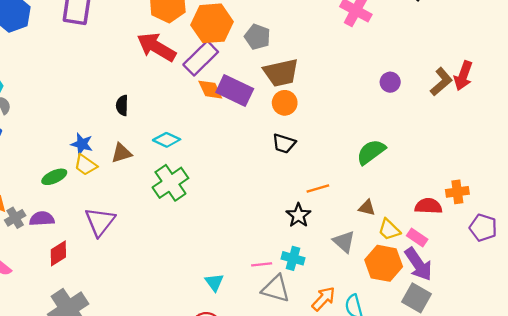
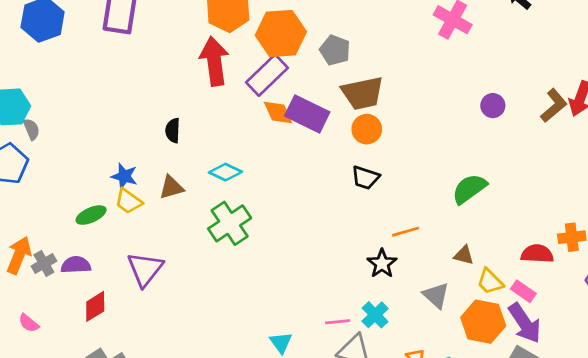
red arrow: (156, 47) -> (214, 61), turned 51
cyan cross: (293, 258) -> (375, 315), turned 30

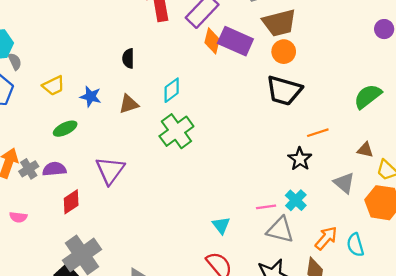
orange diamond: (278, 113) -> (212, 41), turned 40
cyan diamond: (225, 172) -> (172, 90), turned -60
black trapezoid: (365, 178) -> (284, 91), size x1.6
yellow trapezoid: (128, 201) -> (54, 86), moved, turned -60
pink semicircle: (29, 323) -> (18, 217), turned -30

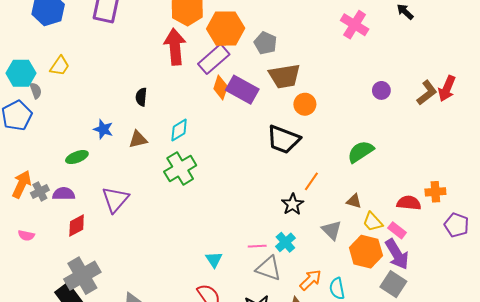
orange circle: (284, 52) -> (305, 104), moved
yellow trapezoid: (54, 86) -> (60, 66), moved, turned -35
orange line: (318, 133) -> (311, 181), turned -42

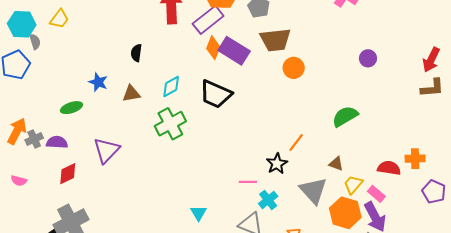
brown L-shape: (427, 93) -> (432, 88), moved, turned 30
black trapezoid: (283, 139) -> (216, 94), moved
yellow trapezoid: (373, 222) -> (353, 184), turned 80
gray triangle: (332, 230) -> (313, 190), size x1.4
pink line: (257, 246) -> (248, 182), moved

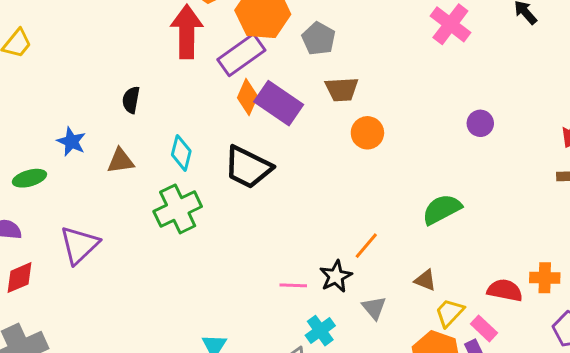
brown trapezoid: (275, 40) -> (342, 89), size x0.7
cyan diamond: (171, 87) -> (181, 153), turned -50
pink line: (248, 182) -> (293, 285), moved
gray triangle: (313, 190) -> (374, 308), moved, size x0.6

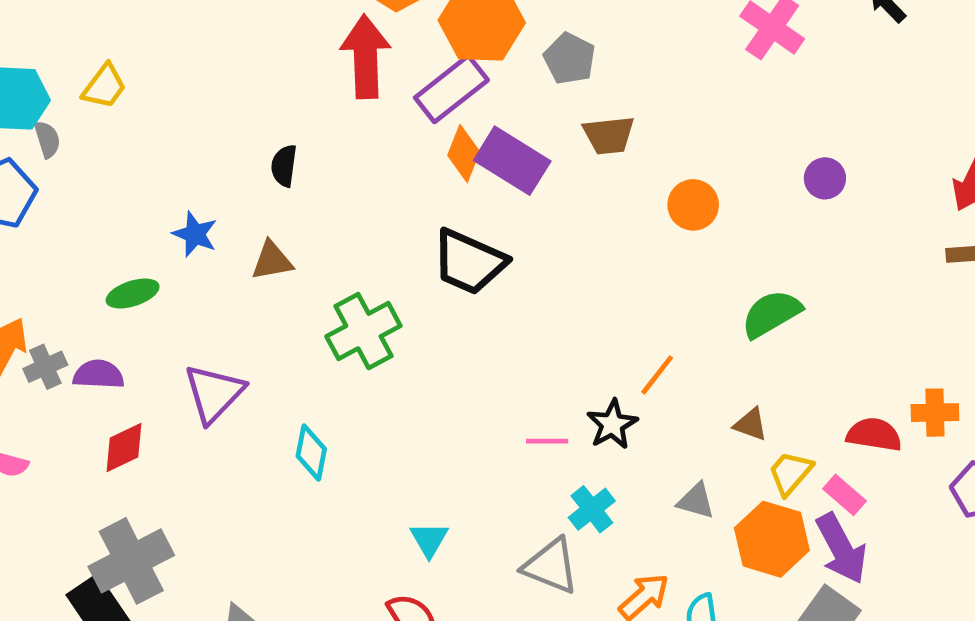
orange circle: (367, 133) -> (693, 205), moved
cyan diamond: (181, 153) -> (311, 452), moved
gray triangle: (374, 308) -> (696, 501), moved, turned -32

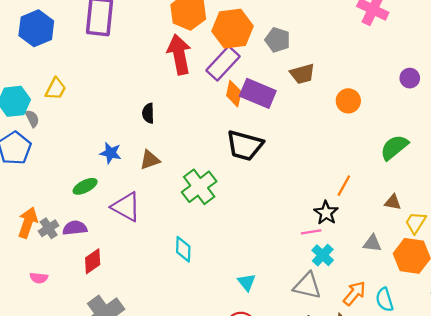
purple triangle: (214, 393) -> (126, 207), moved, turned -36
pink line: (547, 441) -> (311, 232), moved

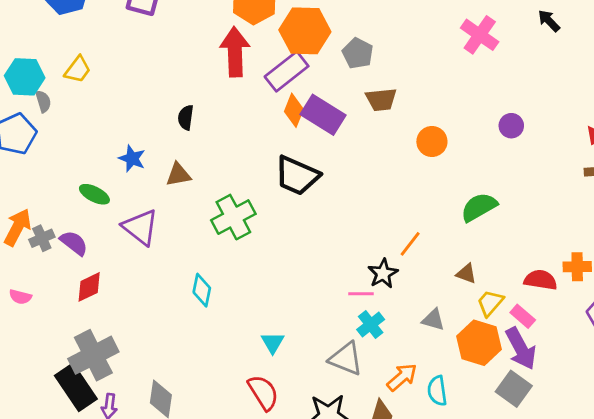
green ellipse: (85, 186) -> (94, 194), turned 45
purple semicircle: (75, 228) -> (74, 243), turned 35

